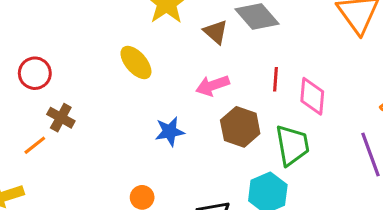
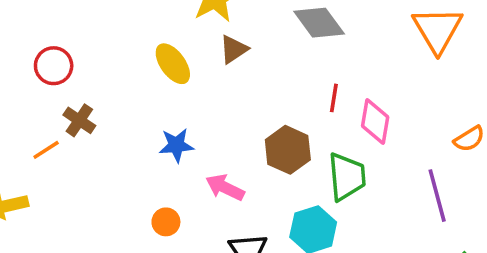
brown triangle: (216, 32) -> (234, 49), moved, turned 40
pink arrow: (213, 85) -> (225, 187), moved, turned 40
blue star: (170, 131) -> (176, 145), moved

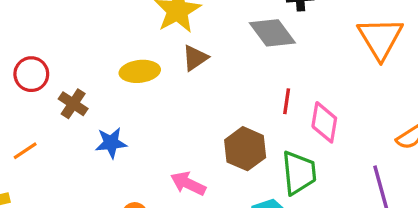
yellow ellipse: (173, 64) -> (140, 71), turned -60
brown cross: (79, 120) -> (73, 104), moved
blue star: (176, 145) -> (111, 143), moved

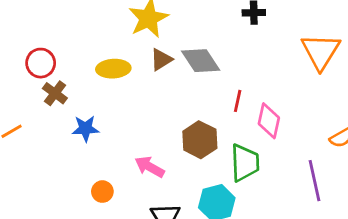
gray diamond: (272, 33) -> (201, 61), moved
red circle: (31, 74) -> (41, 63), moved

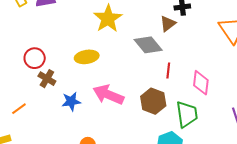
brown triangle: (161, 60) -> (168, 24), moved
red line: (238, 101) -> (168, 71), moved
pink arrow: (150, 167) -> (108, 95), moved, size x1.4

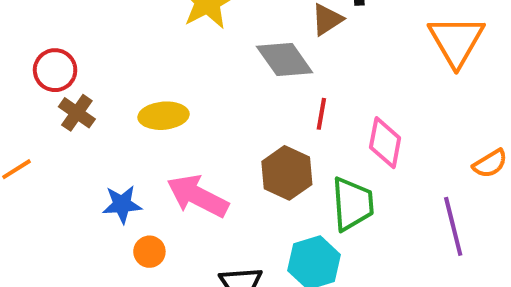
yellow ellipse: (87, 57) -> (164, 116), moved
pink arrow: (108, 95) -> (198, 196), moved
blue star: (71, 101) -> (122, 204), moved

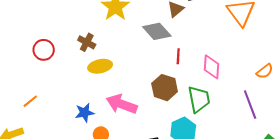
brown cross: (77, 113) -> (87, 42), moved

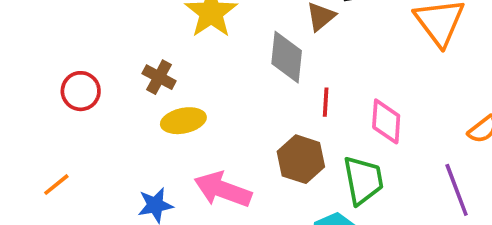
gray diamond: (157, 31) -> (287, 57), turned 48

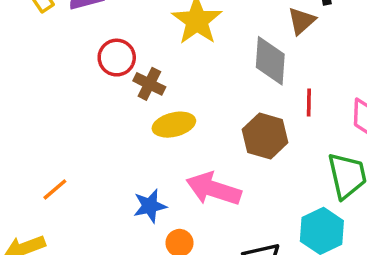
red circle: (81, 91) -> (117, 58), moved
brown hexagon: (301, 159) -> (265, 136), moved

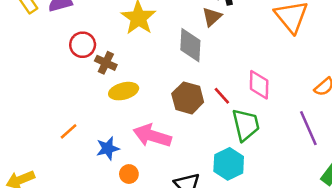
red line: (309, 103) -> (222, 96), moved, turned -42
orange line: (55, 189) -> (69, 131), moved

